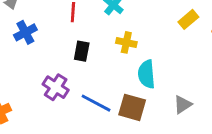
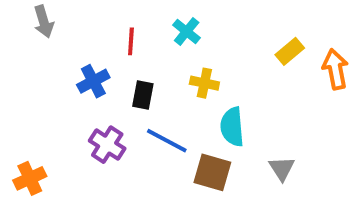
blue cross: (25, 32) -> (93, 81), moved
blue line: (96, 103) -> (167, 141), moved
gray triangle: (183, 105) -> (282, 168), turned -30

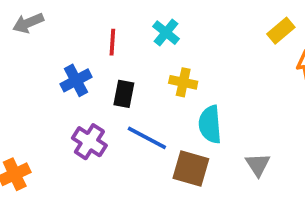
gray arrow: (44, 22) -> (28, 23), turned 84
yellow rectangle: (290, 51) -> (281, 31), moved

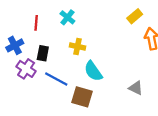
cyan semicircle: (210, 124) -> (93, 71), turned -30
purple cross: (89, 142) -> (26, 69), moved
gray triangle: (258, 165) -> (136, 88), moved, turned -32

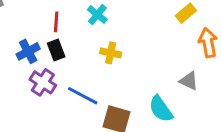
black rectangle: (43, 53) -> (56, 50), moved, turned -32
cyan semicircle: (93, 71) -> (161, 109), moved
gray triangle: (136, 88) -> (189, 81), moved

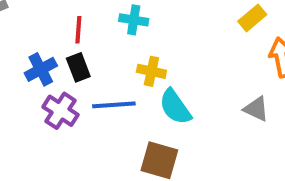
cyan cross: (97, 15) -> (134, 20), turned -30
blue line: (83, 96) -> (114, 105), moved, turned -32
cyan semicircle: (161, 109) -> (175, 107), moved

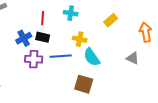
yellow rectangle: (252, 18) -> (111, 20), moved
black rectangle: (78, 67) -> (43, 37), turned -56
purple cross: (61, 111) -> (34, 59), turned -30

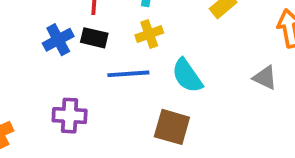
yellow cross: (80, 39) -> (149, 34), moved, turned -32
purple cross: (34, 59) -> (70, 116), moved

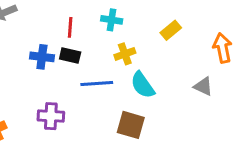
yellow cross: (149, 34) -> (125, 54), moved
blue cross: (58, 40) -> (42, 57), turned 35

